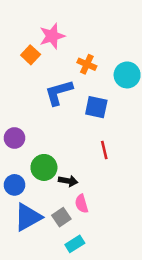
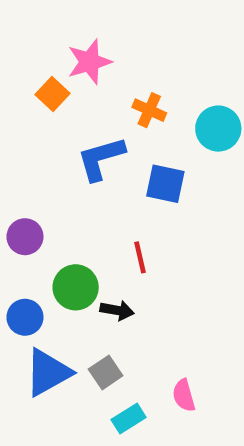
red line: (104, 150) -> (140, 257), moved
pink semicircle: (82, 204) -> (184, 395), moved

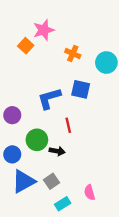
blue L-shape: (101, 158) -> (49, 98), moved

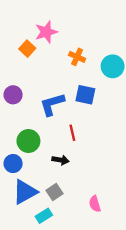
purple circle: (12, 115) -> (13, 95), moved
green circle: (37, 140) -> (28, 141), moved
cyan rectangle: (63, 204) -> (44, 216), moved

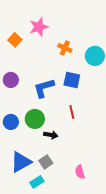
orange square: (27, 49) -> (15, 40), moved
red line: (72, 133) -> (72, 112), moved
green circle: (28, 141) -> (35, 119), moved
blue circle: (13, 164) -> (11, 122), moved

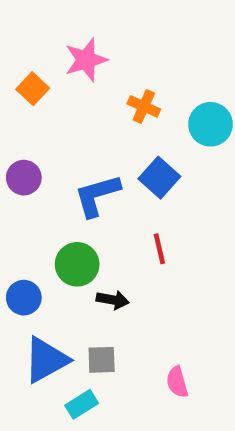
blue square: (72, 80) -> (159, 178), turned 30
blue circle: (11, 122) -> (24, 298), moved
gray square: (46, 162) -> (102, 360), turned 32

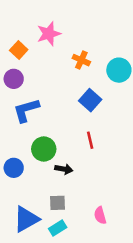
purple circle: (24, 178) -> (14, 79), moved
blue L-shape: (97, 195) -> (26, 110), moved
blue triangle: (46, 360) -> (26, 219), moved
cyan rectangle: (82, 404) -> (58, 228), moved

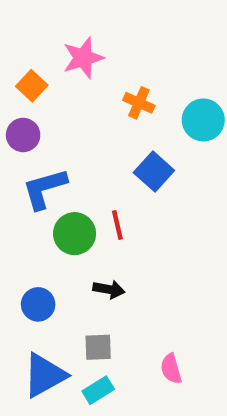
red line: (90, 140) -> (117, 225), moved
green circle: (44, 149) -> (75, 234), moved
blue circle: (14, 168) -> (38, 304), moved

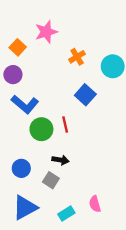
orange cross: (139, 103) -> (77, 57), turned 35
blue L-shape: (45, 189) -> (25, 104), turned -124
gray square: (98, 347) -> (51, 180), moved, turned 35
cyan rectangle: (98, 390) -> (66, 213), moved

